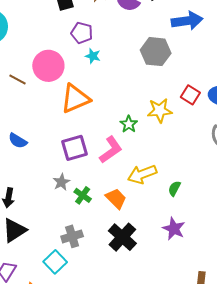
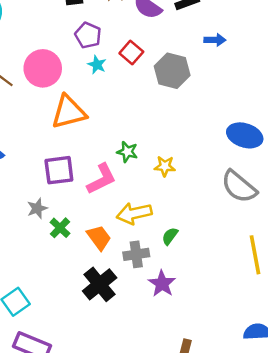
blue arrow: (187, 21) -> (215, 40), size x0.6
red square: (190, 95) -> (131, 52), moved
yellow star: (160, 110) -> (165, 166), moved, size x0.7
green star: (129, 124) -> (127, 152), turned -30
gray cross: (72, 236) -> (136, 254), moved

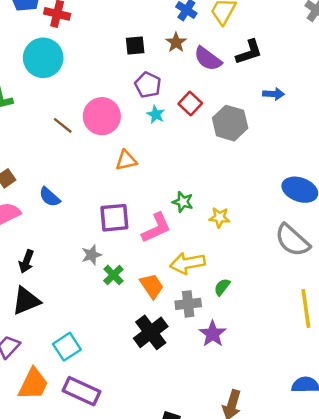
orange triangle: (69, 112) -> (126, 160), size x0.6

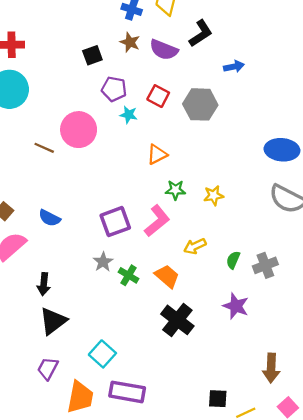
orange triangle: (126, 160) -> (157, 154), moved
yellow arrow: (187, 263) -> (195, 246), size x0.7
gray cross: (188, 304) -> (265, 265), moved

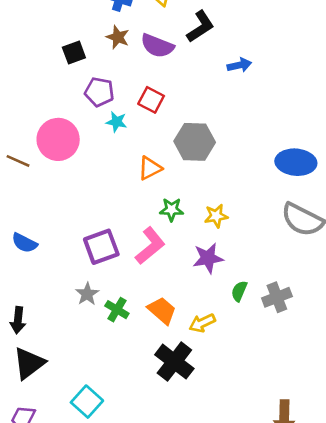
gray hexagon: (200, 104) -> (195, 142), moved
yellow arrow: (195, 246) -> (202, 323), moved
purple star: (236, 306) -> (208, 258), moved, turned -30

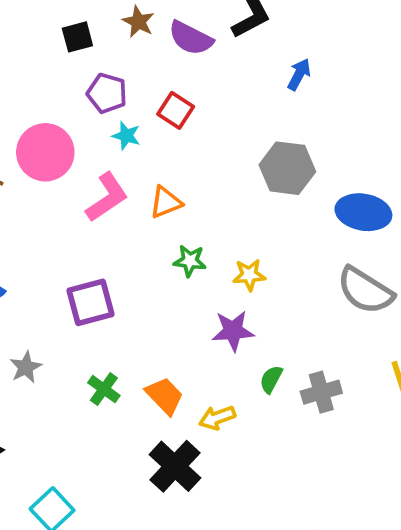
blue arrow: (239, 65) -> (299, 74), turned -55
gray hexagon: (195, 142) -> (287, 168), moved
pink L-shape: (150, 246) -> (107, 197), moved
gray star: (87, 294) -> (26, 367), moved

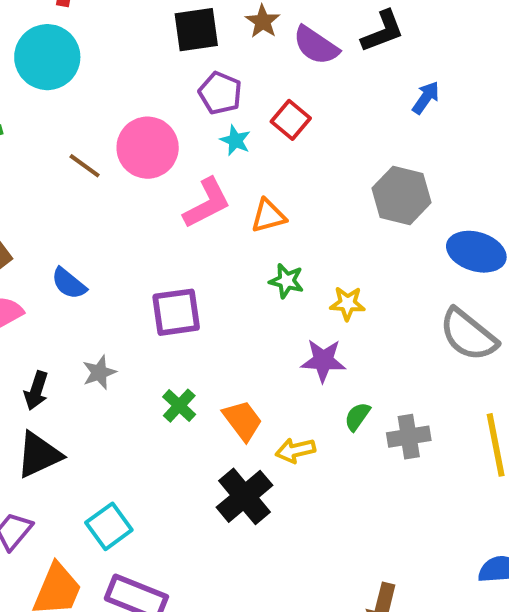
black square: (77, 37) -> (196, 30), size x1.4

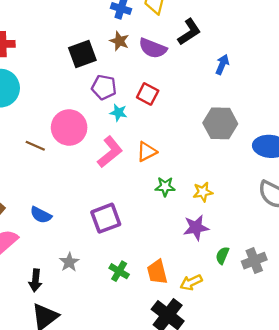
orange trapezoid: (243, 420) -> (157, 272), turned -145

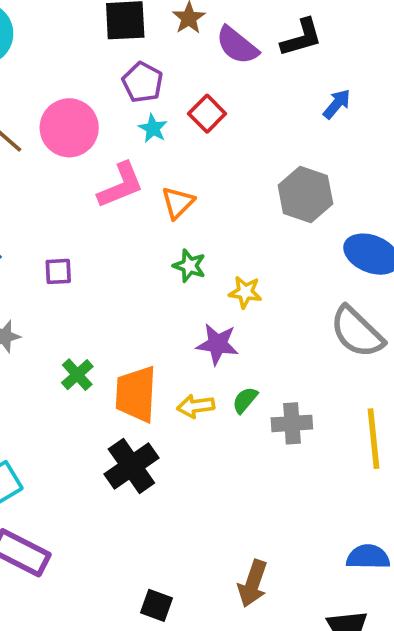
orange triangle: (147, 152) -> (178, 203), turned -35
purple square: (106, 218) -> (58, 271), moved, size x0.6
orange trapezoid: (157, 272) -> (136, 394), size x1.4
yellow arrow: (191, 282) -> (196, 406), moved

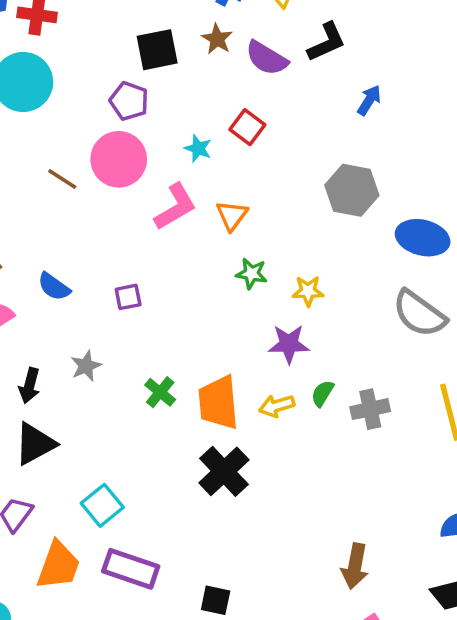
purple pentagon: (143, 82) -> (129, 101), moved
black square: (157, 605) -> (216, 600), moved

